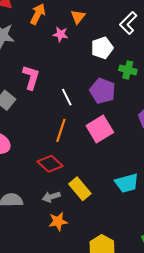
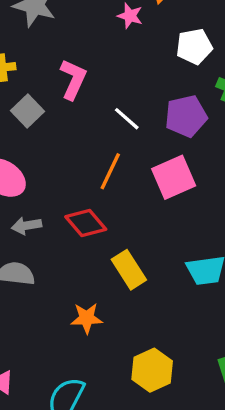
purple pentagon: (103, 91) -> (186, 116), turned 30
white line: (67, 97) -> (127, 119), turned -30
gray arrow: (51, 197) -> (27, 226), moved

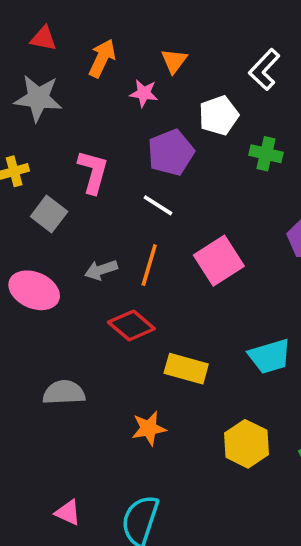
purple pentagon: (186, 116) -> (171, 153), moved
gray arrow: (27, 226) -> (101, 270), moved
yellow rectangle: (129, 270) -> (186, 369), turned -33
yellow hexagon: (152, 370) -> (247, 444), moved

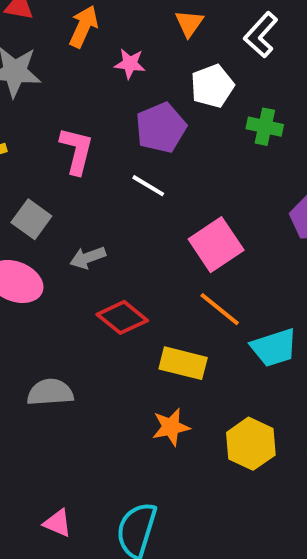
orange triangle: (174, 61) -> (189, 23), moved
gray square: (49, 214) -> (31, 219), moved
orange line: (149, 265) -> (220, 309), moved, turned -66
orange star: (149, 428) -> (171, 427), moved

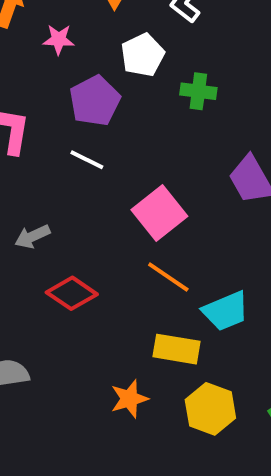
yellow rectangle: (183, 363) -> (176, 349), moved

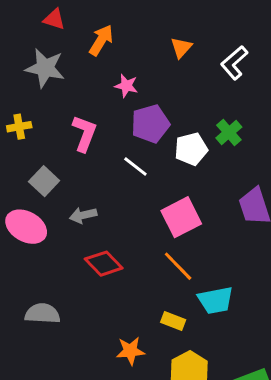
pink star: (59, 39) -> (126, 86), moved
white pentagon: (143, 55) -> (191, 149), moved
green cross: (198, 91) -> (229, 132), turned 30
yellow rectangle: (176, 349) -> (173, 321), size x0.7

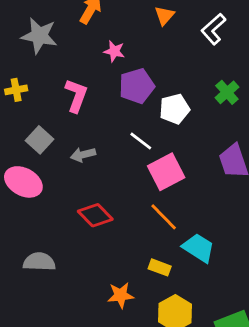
green cross: (229, 132) -> (227, 92), moved
white line: (135, 166) -> (141, 141), moved
gray arrow: (83, 215) -> (83, 155), moved
cyan trapezoid: (216, 300) -> (199, 248), turned -136

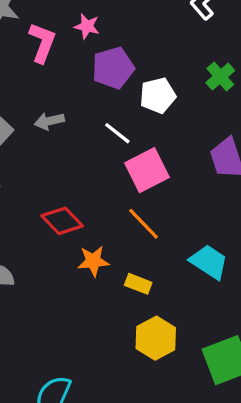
pink L-shape: (76, 96) -> (42, 43), moved
gray arrow: (83, 155) -> (49, 121), moved
cyan trapezoid: (199, 248) -> (209, 262), moved
orange star: (121, 295) -> (93, 261), moved

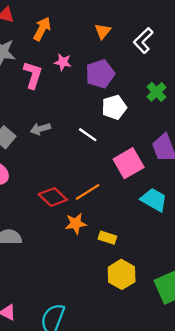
purple pentagon: (113, 68) -> (100, 74), moved
pink square: (147, 170) -> (129, 163), moved
orange line: (144, 224) -> (88, 192), moved, turned -75
cyan trapezoid: (209, 262) -> (154, 200), moved

